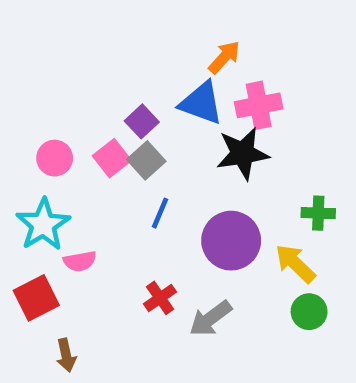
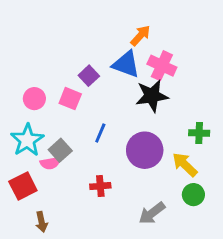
pink cross: (259, 105) -> (162, 66), turned 36
pink square: (112, 158) -> (70, 99), turned -30
gray square: (146, 160) -> (60, 150), moved
red cross: (160, 298) -> (100, 186), turned 30
gray arrow: (210, 319) -> (152, 213), moved

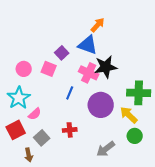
pink cross: (162, 66) -> (89, 73), moved
green cross: (199, 133) -> (139, 93), size x1.6
gray square: (60, 150) -> (42, 138), moved
pink semicircle: (50, 163) -> (35, 114), turned -32

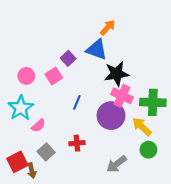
pink square: (49, 69) -> (54, 76), turned 35
pink cross: (89, 73) -> (122, 96), moved
red square: (16, 130) -> (17, 162), moved

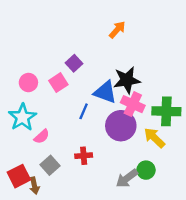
blue triangle: (97, 50) -> (105, 92), moved
green circle: (148, 150) -> (146, 170), moved

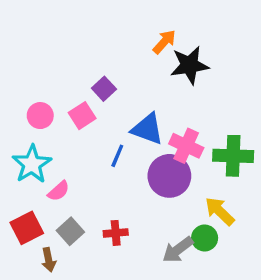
black star: (127, 80) -> (189, 65), moved
yellow arrow: (154, 138) -> (220, 211), moved
red cross: (84, 156) -> (116, 233), moved
red square: (19, 176) -> (27, 228), moved

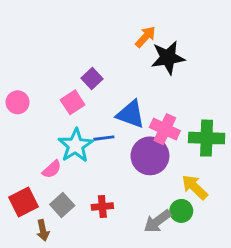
pink circle: (40, 116) -> (18, 102), moved
blue line: (117, 156) -> (104, 138), turned 60
cyan star: (32, 164) -> (76, 145), moved

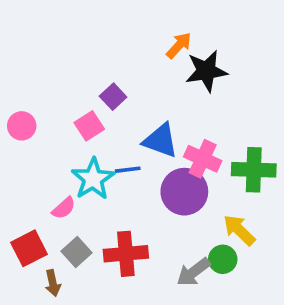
red cross: (102, 206) -> (126, 254), size x1.6

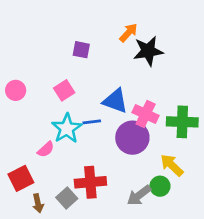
purple square: (113, 97) -> (81, 50), moved, turned -36
gray square: (77, 252) -> (67, 198), moved

